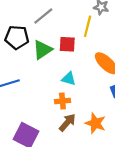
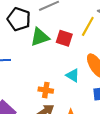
cyan triangle: (69, 79) -> (73, 75), moved

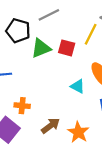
orange cross: (46, 90) -> (22, 106), moved

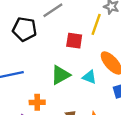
green triangle: (41, 48) -> (60, 75), moved

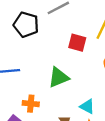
cyan triangle: (89, 77) -> (87, 106), moved

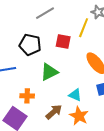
black pentagon: (26, 25) -> (30, 45), moved

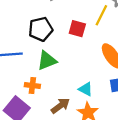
black pentagon: (30, 45) -> (41, 29), turned -30
green triangle: (49, 72) -> (47, 61), moved

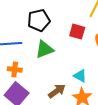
red square: (77, 29) -> (77, 32), moved
orange cross: (32, 86) -> (15, 69), moved

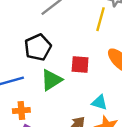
red square: (77, 32) -> (80, 64), moved

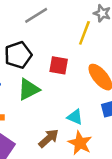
red square: (80, 64) -> (59, 65), moved

